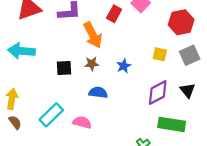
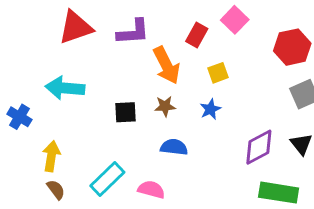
yellow square: (160, 54) -> (218, 73), moved, turned -32

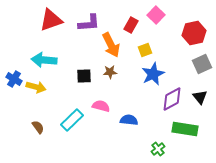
blue star: (210, 109) -> (153, 74), moved, size x1.6
blue semicircle: (174, 147) -> (129, 120), moved
yellow arrow: (51, 156) -> (36, 87), moved, turned 96
pink semicircle: (151, 190) -> (101, 106), moved

